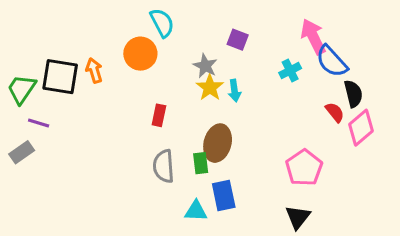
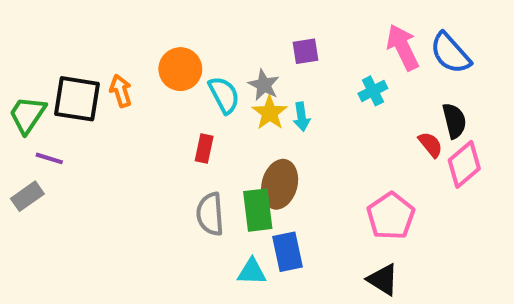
cyan semicircle: (162, 23) -> (224, 95), moved
purple square: (238, 40) -> (305, 51), turned -30
blue semicircle: (332, 61) -> (450, 53), moved
green rectangle: (201, 163) -> (258, 210), size x1.5
black triangle: (298, 217) -> (383, 280), turned -36

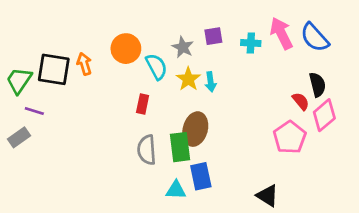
gray star: (264, 85) -> (183, 47), moved
cyan cross: (373, 91) -> (251, 43), moved, turned 30
pink pentagon: (391, 216) -> (290, 137), moved

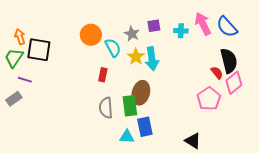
orange arrow: (84, 64) -> (20, 37), moved
cyan arrow: (211, 82) -> (152, 59), size x1.6
black semicircle: (317, 85) -> (229, 61), size x1.4

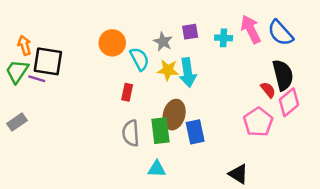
yellow star: (136, 57) -> (168, 70), turned -30
purple line: (25, 80) -> (37, 79), moved
blue rectangle: (145, 127) -> (195, 132), moved

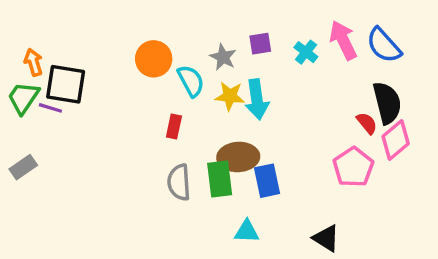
cyan cross: (224, 38) -> (306, 52), turned 35
brown ellipse: (174, 115) -> (238, 157), turned 72
cyan triangle: (157, 169) -> (247, 231), moved

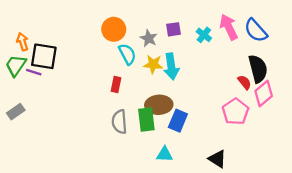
orange circle: (154, 59) -> (114, 29), moved
blue rectangle: (267, 181) -> (178, 121), turned 35

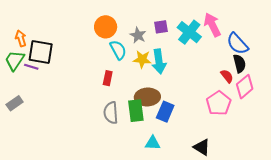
blue semicircle: (256, 30) -> (237, 44), moved
cyan cross: (204, 35) -> (189, 32), size x1.6
black semicircle: (258, 69) -> (239, 64), size x0.7

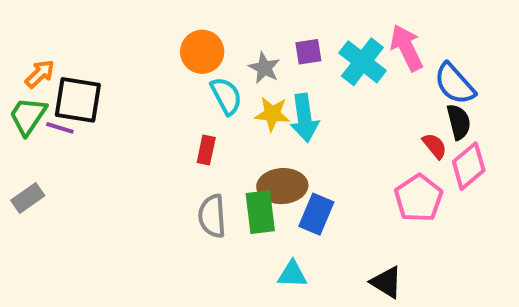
orange arrow: (21, 38) -> (40, 74), turned 63

